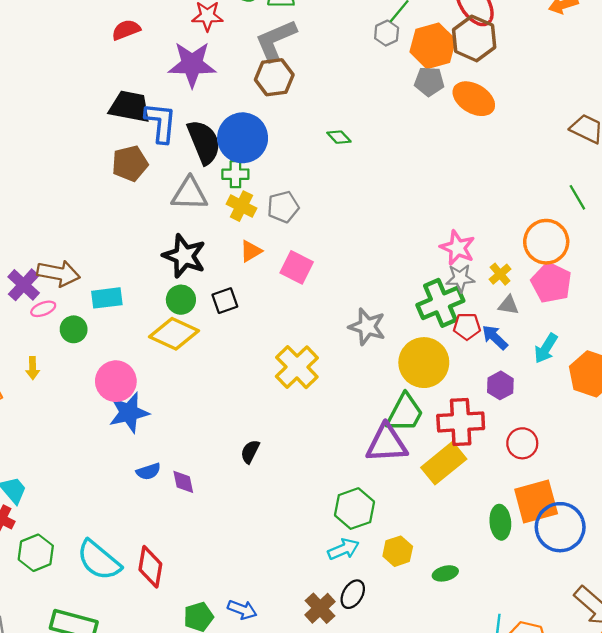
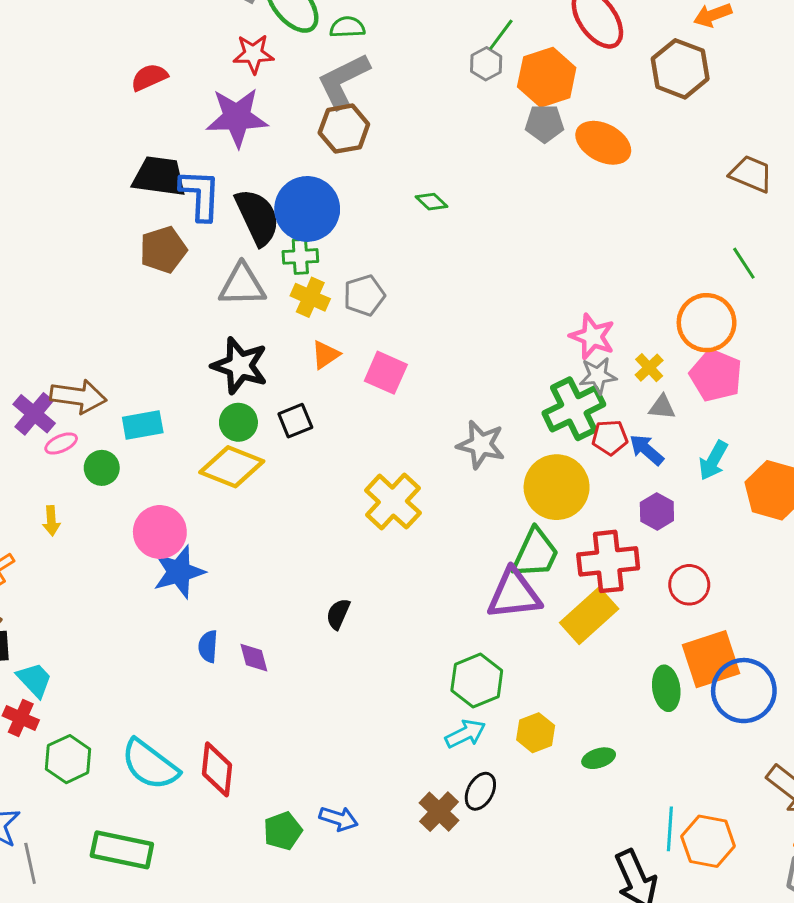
brown hexagon: (474, 38) -> (680, 69), moved
blue semicircle: (148, 471) -> (208, 646), turned 115

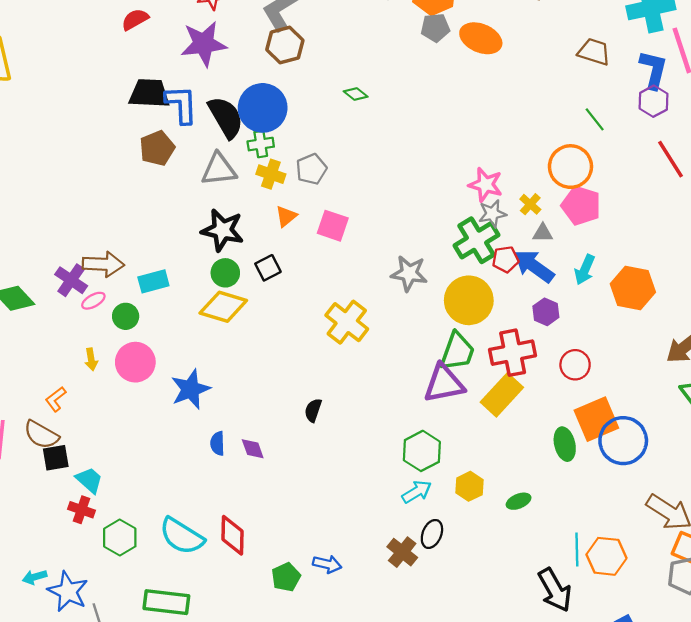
blue arrow: (647, 450) -> (534, 266), size x1.5
pink circle: (160, 532) -> (135, 362), moved

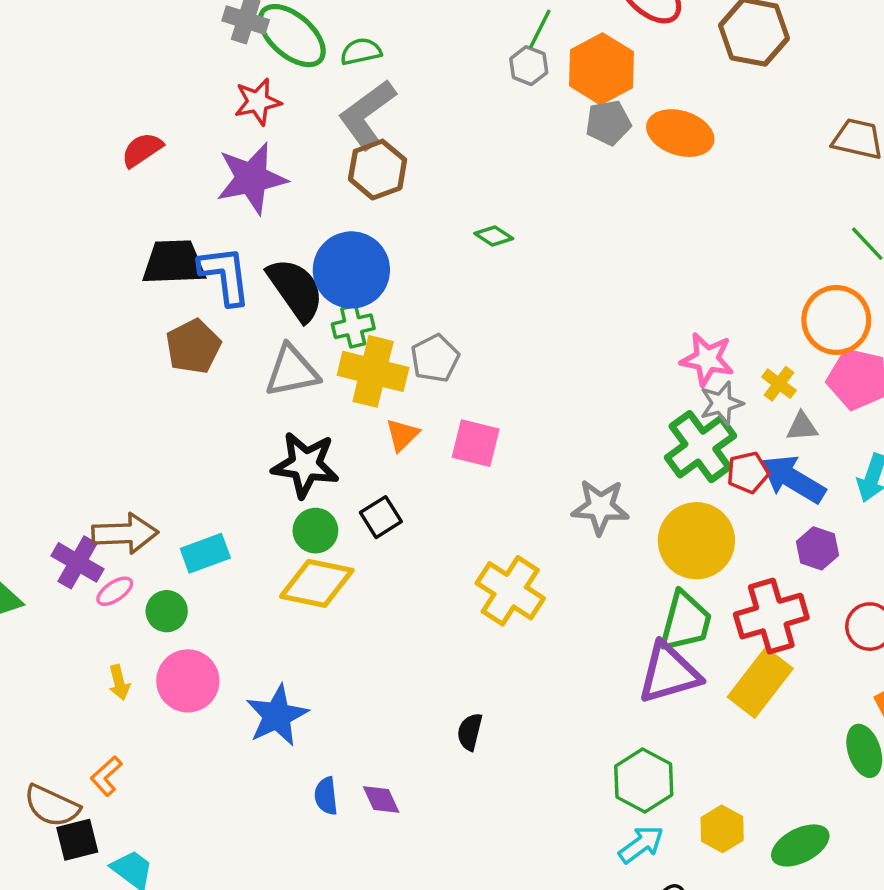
yellow cross: (271, 174) -> (373, 371), size x1.5
orange L-shape: (56, 399) -> (106, 776), moved
green ellipse: (519, 501) -> (800, 845), size x1.5

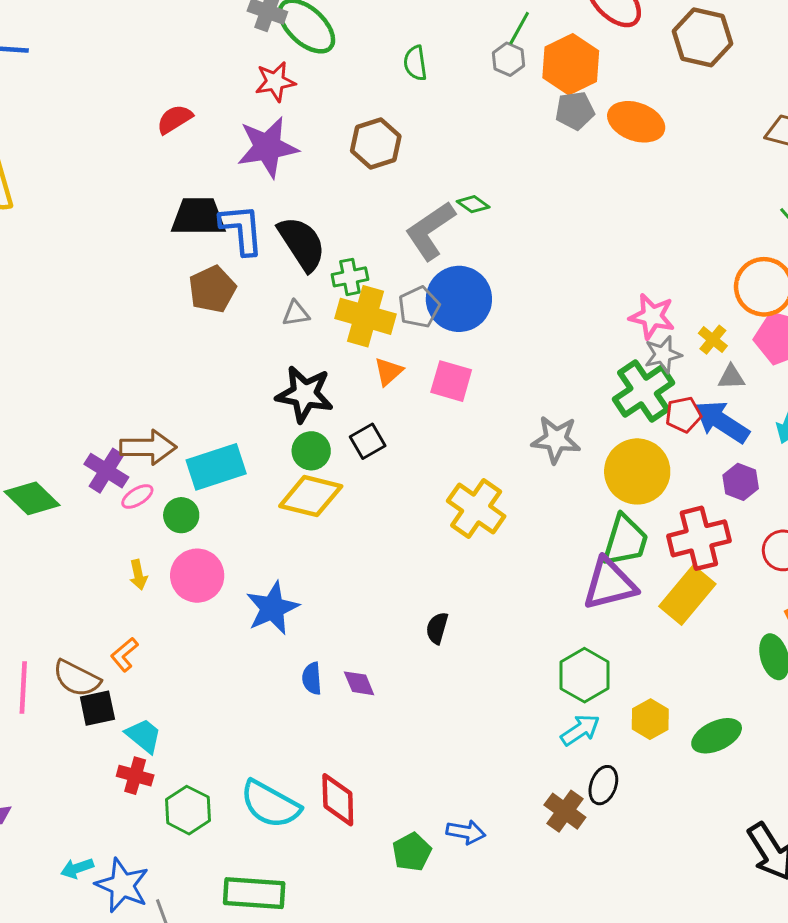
green semicircle: (361, 52) -> (415, 63), moved, turned -88
gray L-shape: (367, 114) -> (430, 231), moved
blue circle: (351, 270) -> (459, 299), moved
gray triangle: (292, 371) -> (296, 313), size x0.6
cyan rectangle: (205, 553) -> (216, 467), size x1.4

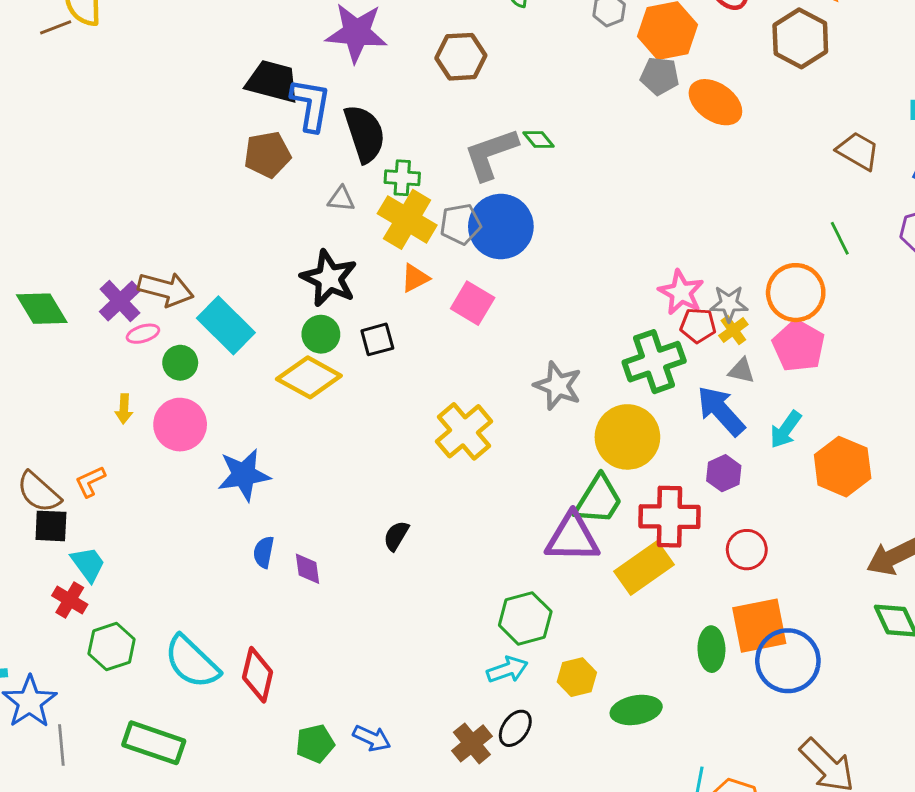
gray star: (663, 355) -> (729, 304), moved
red pentagon: (683, 415) -> (698, 325), moved
cyan rectangle: (216, 467) -> (226, 325), turned 48

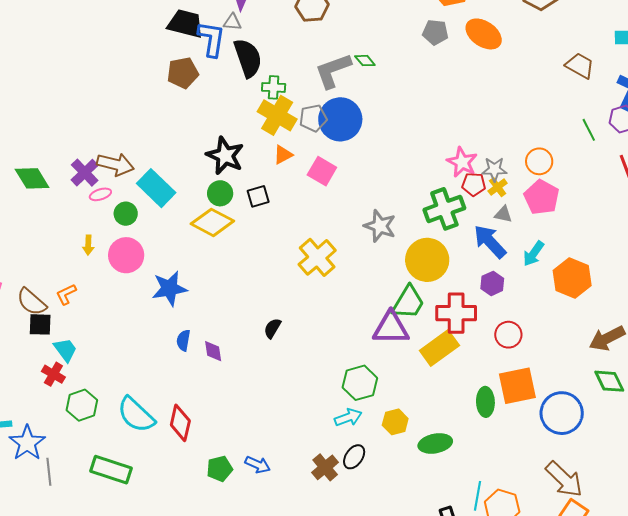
gray pentagon: (660, 76) -> (435, 32), moved
gray triangle: (341, 199) -> (232, 22), moved
green line: (840, 238) -> (589, 130), moved
orange circle: (796, 293) -> (539, 161), size x0.7
blue circle: (788, 661) -> (562, 413), moved

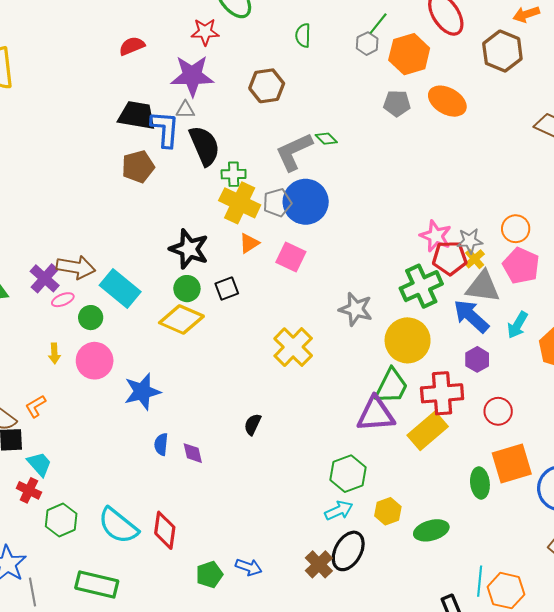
red pentagon: (474, 184) -> (450, 258), size x1.4
gray triangle: (503, 214) -> (483, 287), size x1.8
black ellipse: (354, 457) -> (348, 551), size x1.5

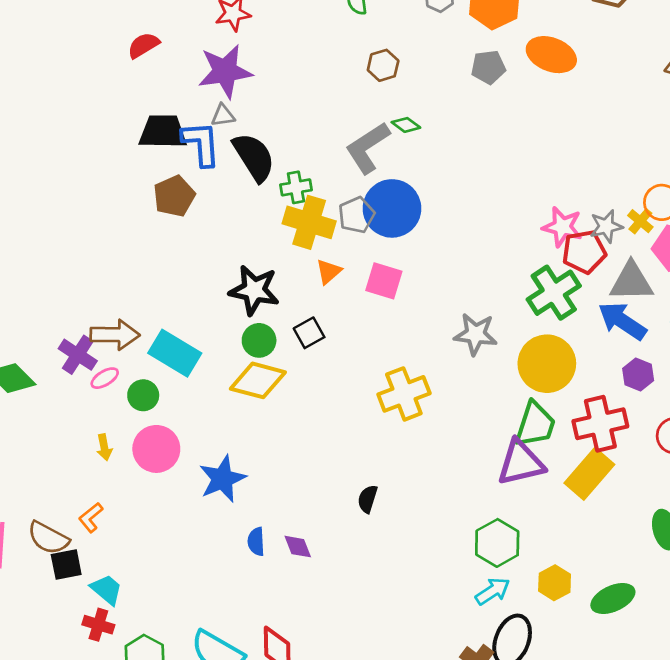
brown hexagon: (267, 86) -> (383, 65), moved, size x0.7
yellow cross: (475, 259) -> (640, 221), moved
yellow cross: (293, 347) -> (404, 394), turned 33

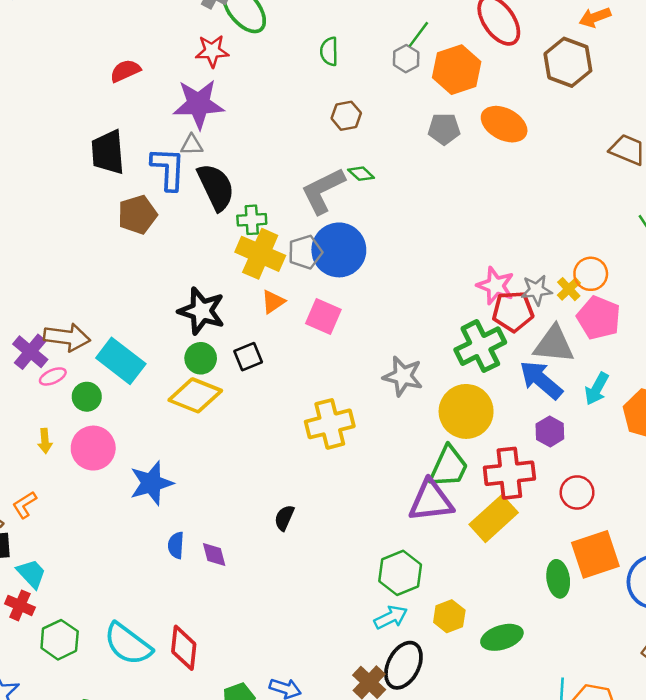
black trapezoid: (163, 132) -> (108, 152), moved, turned -102

